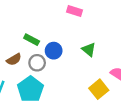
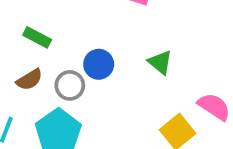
green rectangle: (32, 40) -> (37, 37), moved

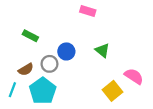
brown semicircle: (29, 80) -> (26, 69), moved

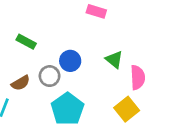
pink semicircle: (134, 76) -> (138, 77), moved, turned 54
cyan pentagon: (43, 91) -> (67, 109), moved

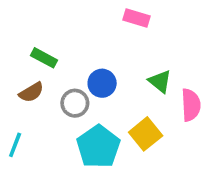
brown semicircle: (21, 83) -> (31, 92), moved
yellow square: (127, 109) -> (146, 134), moved

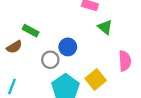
green triangle: (160, 81) -> (105, 27), moved
brown semicircle: (31, 92) -> (14, 47), moved

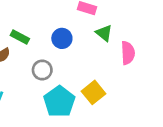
blue circle: (68, 47) -> (62, 38), moved
pink semicircle: (125, 61) -> (128, 53), moved

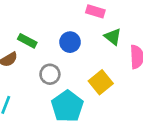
yellow square: (94, 92) -> (101, 82), moved

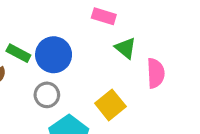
blue circle: (70, 42) -> (54, 55), moved, size x1.4

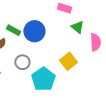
gray circle: (47, 95) -> (22, 62), moved

